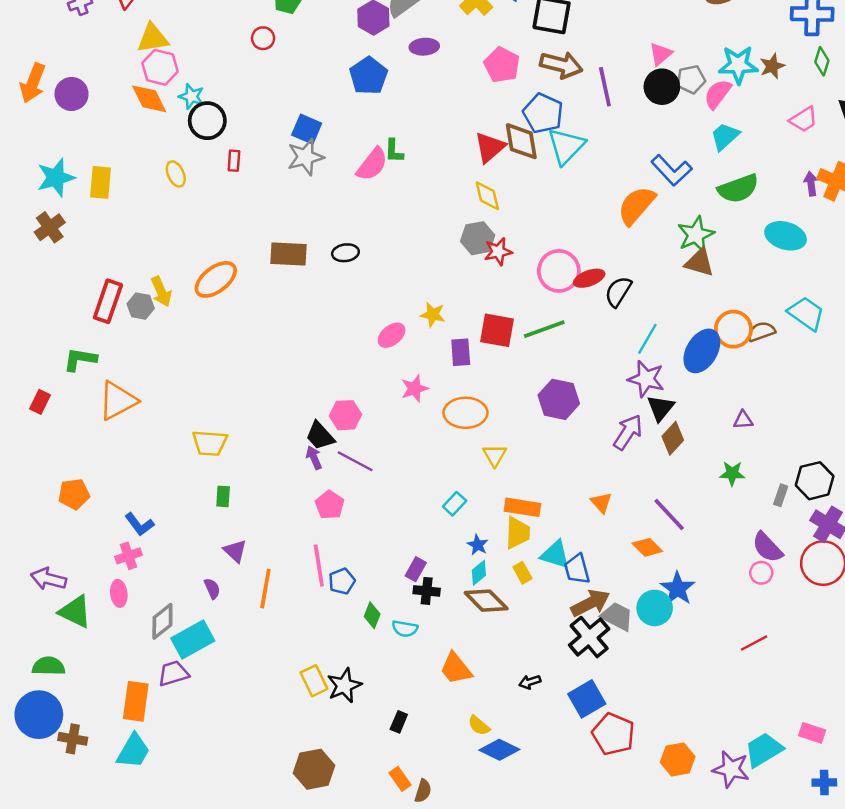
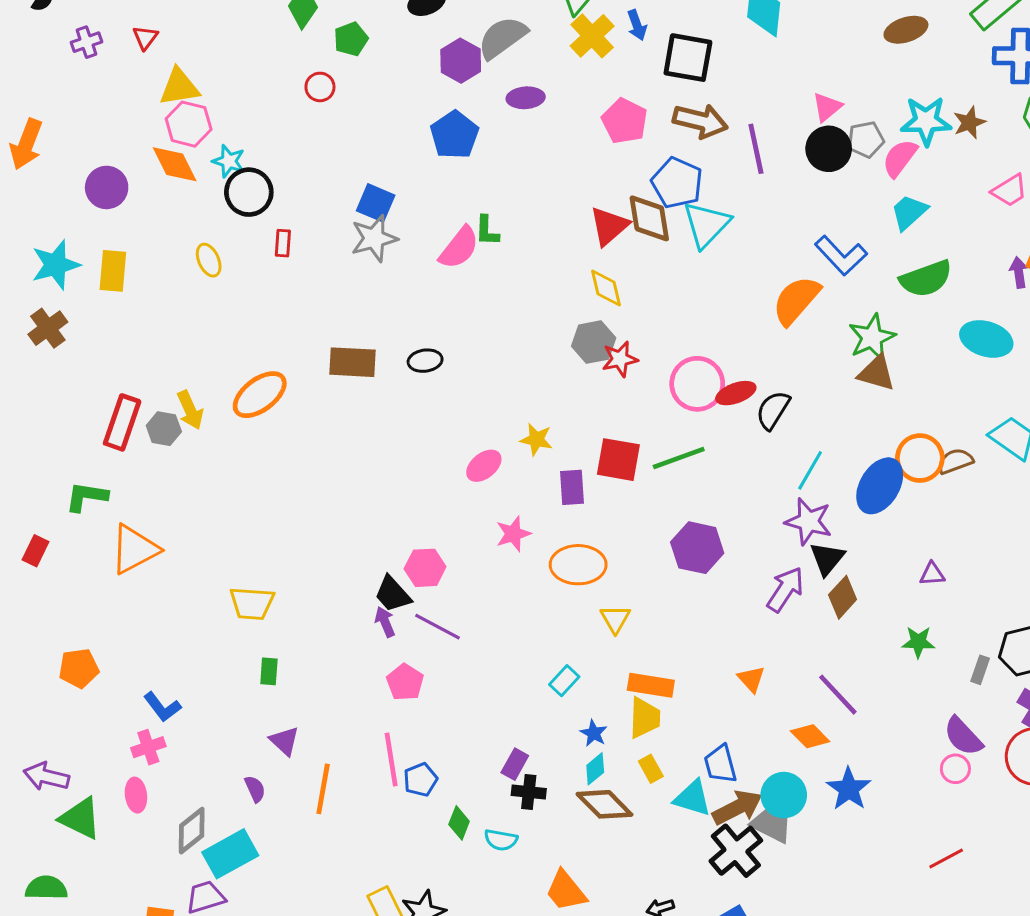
purple circle: (72, 94) -> (107, 187), moved
cyan triangle: (555, 555) -> (693, 798), moved
cyan circle: (655, 608) -> (784, 795), moved

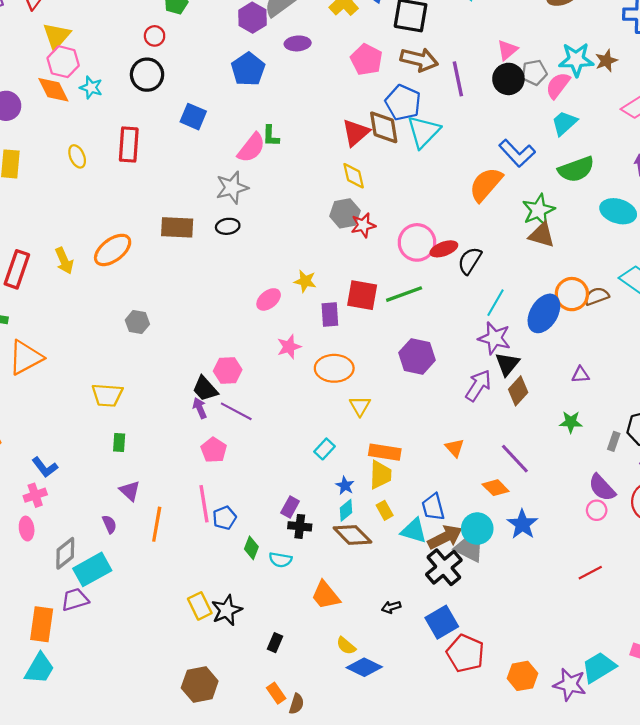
yellow triangle: (179, 87) -> (57, 36), turned -40
black circle: (249, 192) -> (147, 75), moved
gray star: (374, 238) -> (232, 188), moved
red rectangle: (283, 243) -> (129, 145), size x1.8
gray hexagon: (164, 429) -> (137, 322), moved

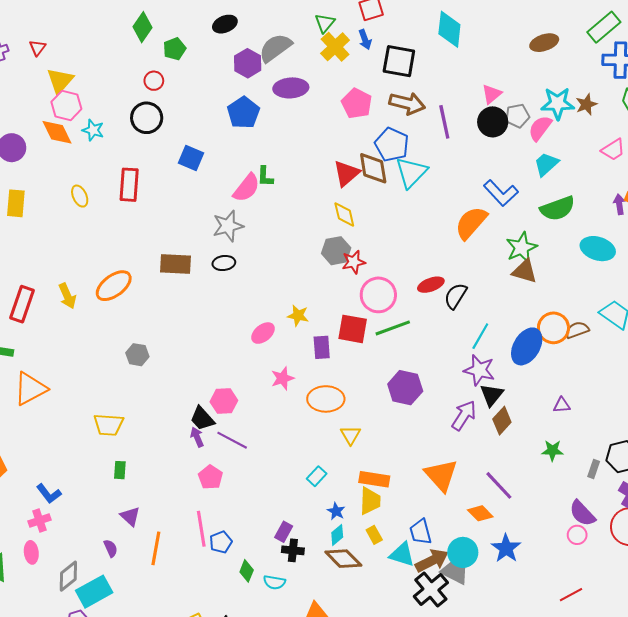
purple ellipse: (298, 43) -> (291, 88), size x1.4
pink circle: (417, 242) -> (378, 295), moved
orange triangle: (455, 448) -> (441, 475), size x1.8

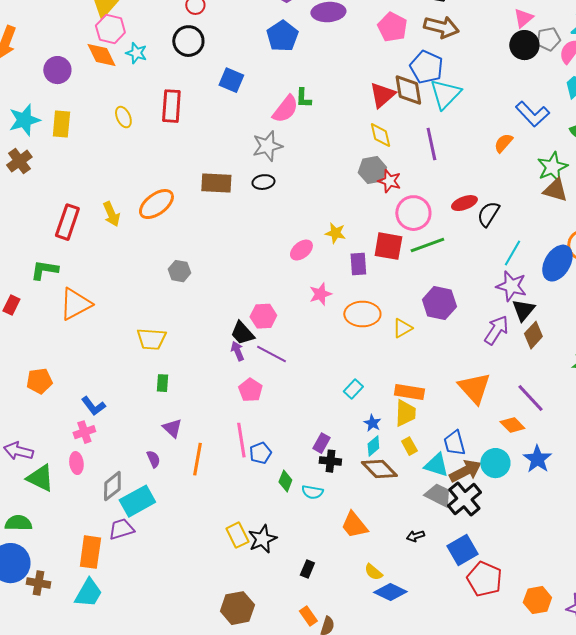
purple line: (444, 122) -> (431, 144), moved
orange semicircle: (471, 223) -> (503, 143), size x0.6
red star: (354, 262) -> (389, 181), turned 30
yellow triangle: (351, 435) -> (402, 328), moved, turned 30
gray trapezoid: (455, 572) -> (438, 495), moved

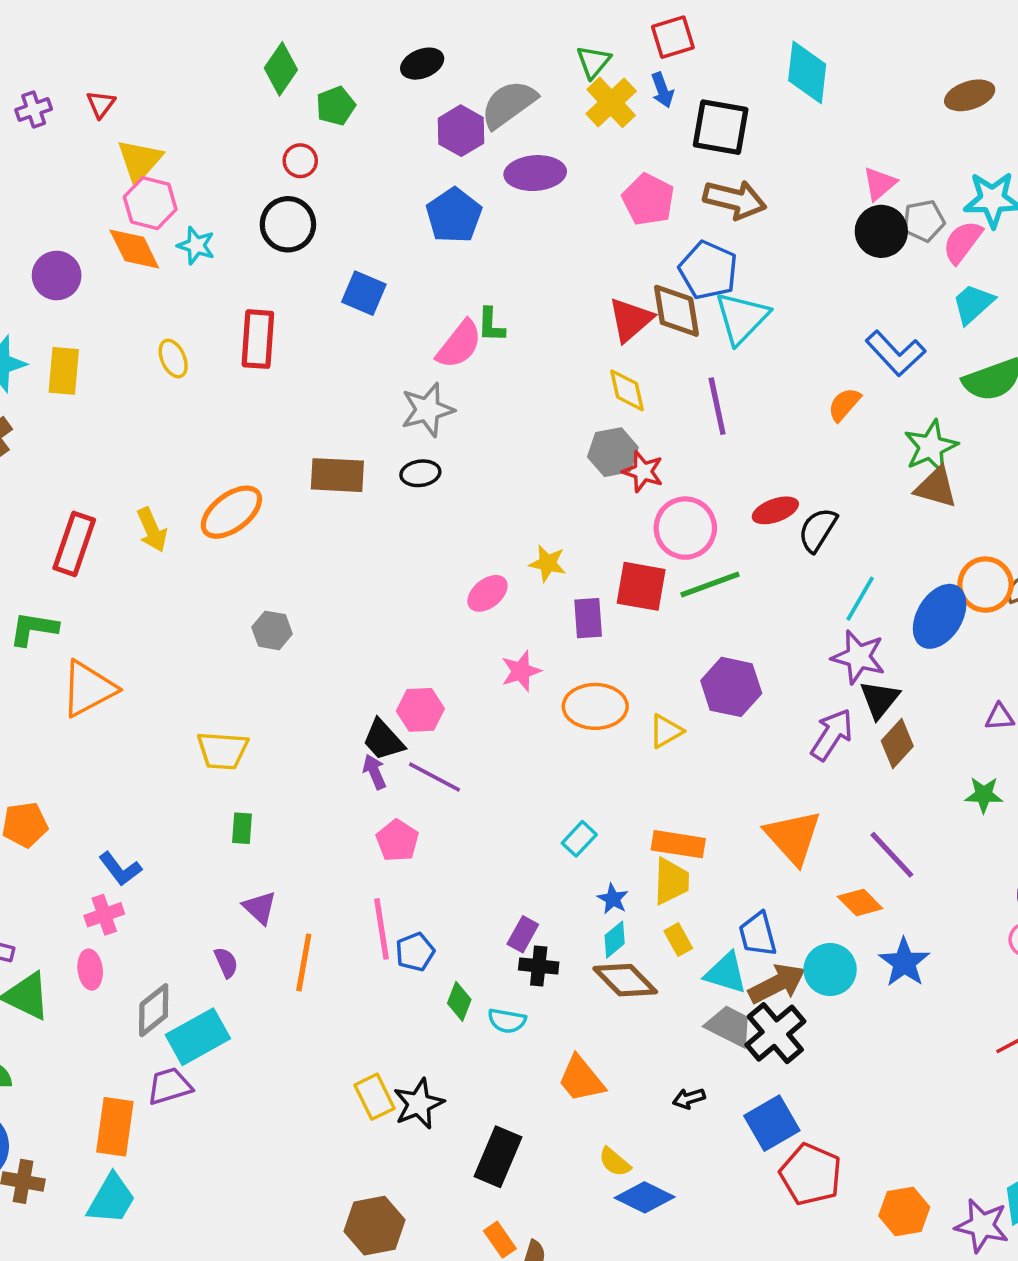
black rectangle: (307, 569) -> (498, 1157), size x1.8

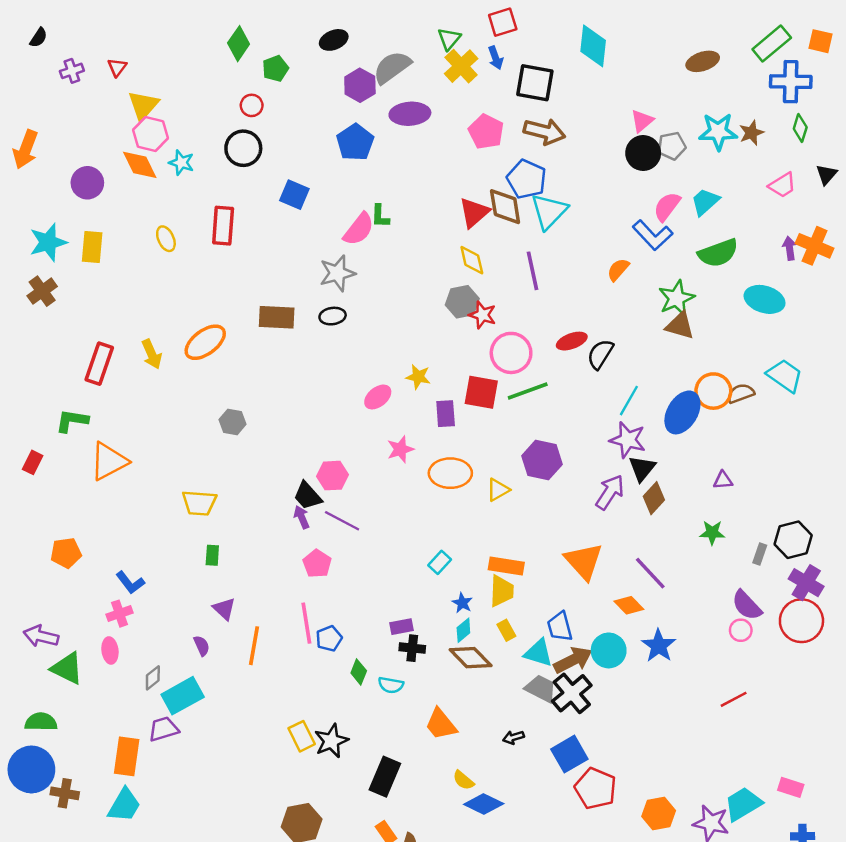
pink semicircle: (963, 242) -> (667, 207), moved
purple rectangle: (523, 934) -> (402, 627), turned 50
gray diamond: (154, 1010) -> (153, 678), size x0.7

